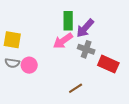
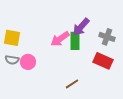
green rectangle: (68, 21) -> (75, 41), moved
gray cross: (86, 49) -> (107, 37), moved

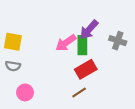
red rectangle: (103, 61) -> (86, 69), moved, turned -54
pink circle: (28, 62) -> (25, 92), moved

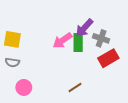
gray cross: (118, 41) -> (101, 38), moved
red rectangle: (86, 69) -> (108, 58), moved

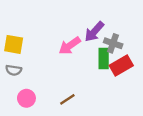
green rectangle: (78, 43) -> (104, 58), moved
brown line: (75, 87) -> (67, 99), moved

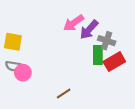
pink arrow: (70, 46) -> (74, 23), moved
pink circle: (26, 98) -> (23, 73), moved

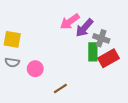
pink circle: (23, 73) -> (35, 69), moved

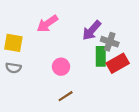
pink arrow: (70, 22) -> (47, 24), moved
pink circle: (35, 69) -> (61, 67), moved

